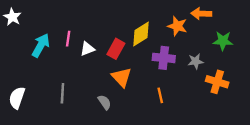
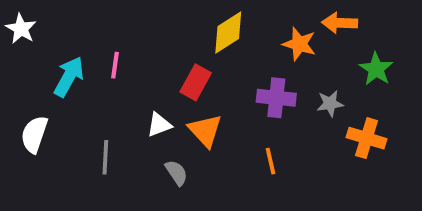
yellow diamond: (141, 34) -> (228, 32), moved
green star: (223, 41) -> (376, 69), turned 30
white triangle: (87, 49) -> (159, 125), moved
white semicircle: (17, 98) -> (34, 134), moved

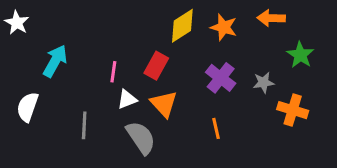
orange star: (299, 44) -> (224, 27), moved
pink line: (115, 65) -> (113, 72), moved
purple cross: (276, 98) -> (221, 78), turned 32
gray semicircle: (176, 173) -> (141, 138), size x1.6

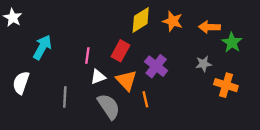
orange arrow: (271, 18) -> (209, 27), moved
purple cross: (221, 78) -> (156, 66), moved
orange line: (216, 128) -> (145, 99), moved

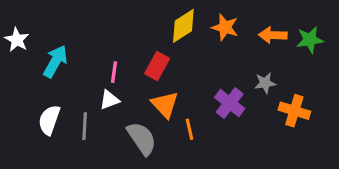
white star: (13, 18) -> (17, 40), moved
green star: (232, 42) -> (310, 40), moved, turned 30
purple cross: (156, 66) -> (230, 103), moved
white triangle: (98, 77) -> (109, 100), moved
white semicircle: (21, 83) -> (49, 120), moved

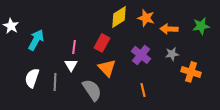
orange arrow: (273, 35) -> (169, 29), moved
white triangle: (109, 100) -> (71, 65), turned -40
purple cross: (230, 103) -> (141, 55), moved
orange line: (190, 129) -> (143, 90), moved

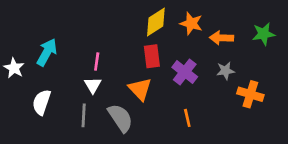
white star: (11, 26) -> (14, 68), moved
red rectangle: (102, 43) -> (152, 56), moved, turned -36
gray line: (55, 82) -> (84, 115), moved

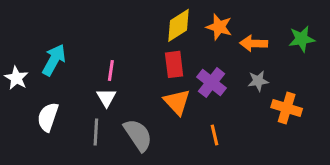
orange triangle: (140, 89) -> (177, 102), moved

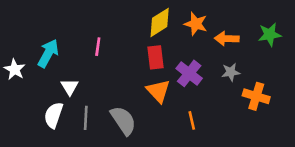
pink line: (111, 70) -> (98, 47), moved
white triangle: (106, 97) -> (70, 87), moved
white semicircle: (48, 117) -> (54, 115), moved

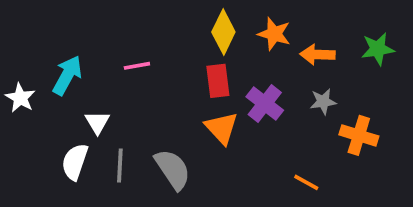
yellow diamond: (160, 22) -> (223, 32), turned -32
pink line: (98, 47) -> (137, 66), turned 72
orange line: (192, 120) -> (306, 182), moved, turned -48

